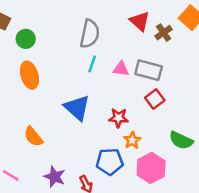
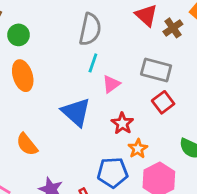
pink triangle: (121, 69) -> (111, 84), moved, turned -42
red star: (118, 118) -> (122, 123), turned 30

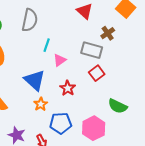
brown cross: (173, 28) -> (108, 33), moved
gray semicircle: (90, 29) -> (30, 20), moved
orange star: (138, 149) -> (41, 104), moved

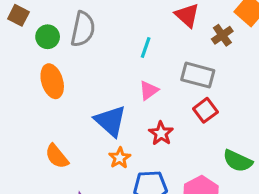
gray semicircle: (30, 20) -> (83, 29), moved
brown cross: (108, 33) -> (222, 35), moved
cyan line: (47, 45) -> (146, 47), moved

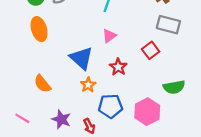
gray rectangle: (198, 75) -> (168, 25), moved
green semicircle: (238, 161) -> (174, 87), turned -35

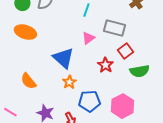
gray rectangle: (168, 25) -> (114, 28), moved
orange ellipse: (39, 29) -> (25, 32), turned -55
red star: (118, 67) -> (105, 65), moved
green semicircle: (174, 87) -> (139, 71), moved

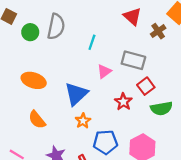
cyan line: (86, 10) -> (92, 42), moved
orange ellipse: (25, 32) -> (34, 80), moved
blue triangle: (63, 58) -> (76, 94), turned 35

